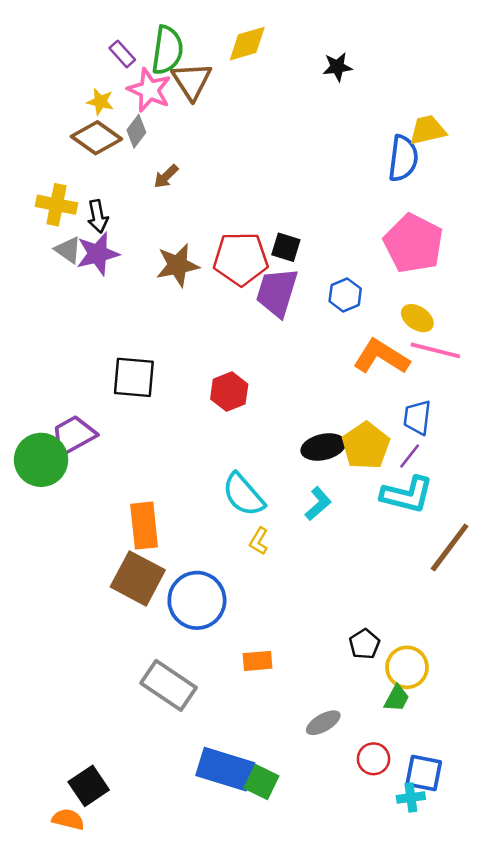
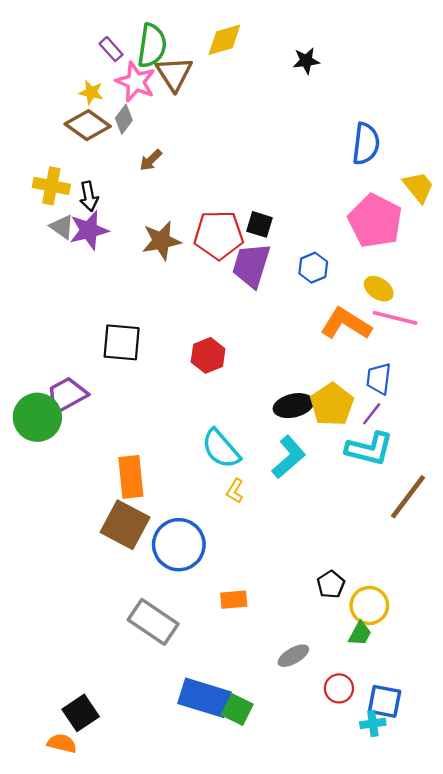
yellow trapezoid: (428, 130) -> (418, 187), moved, turned 64
cyan L-shape: (318, 504) -> (289, 457), size x1.4

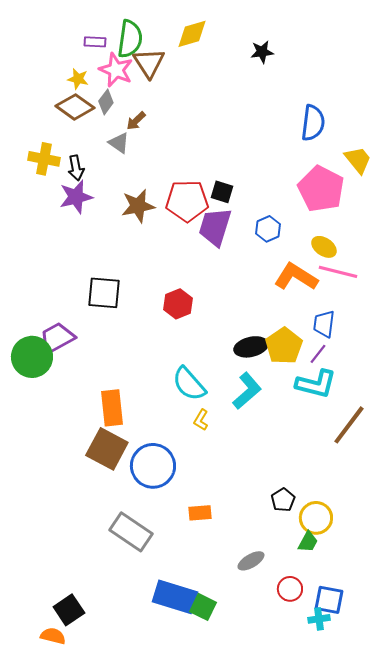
purple rectangle: (111, 49) -> (95, 42), turned -45
brown arrow: (151, 160) -> (136, 121), moved
gray triangle: (62, 227) -> (119, 143), moved

